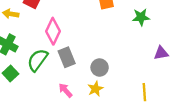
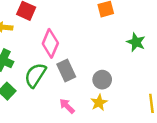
green star: (141, 17) -> (136, 42), moved, turned 30

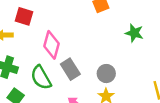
green semicircle: (35, 75) -> (41, 78), turned -55

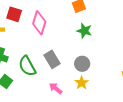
green star: (134, 33) -> (84, 31), moved
pink diamond: (51, 45) -> (39, 23), moved

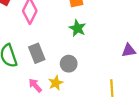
yellow star: (82, 83) -> (56, 83), moved

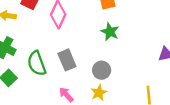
yellow star: (56, 83) -> (99, 93), moved

